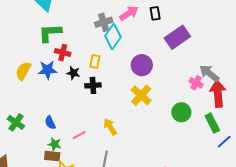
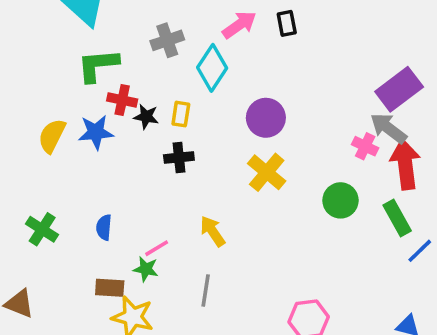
gray cross: (104, 22) -> (167, 40), moved
purple rectangle: (177, 37) -> (399, 89), moved
black star: (73, 73) -> (146, 117), moved
blue semicircle: (50, 123) -> (104, 227), turned 32
green star: (55, 144) -> (146, 269), moved

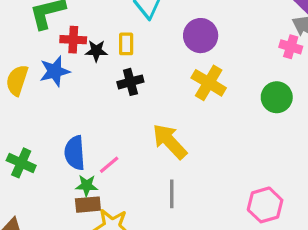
blue semicircle: (104, 227) -> (75, 153), size x1.5
yellow arrow: (213, 231) -> (170, 141), size x1.4
pink line: (157, 248) -> (109, 165), moved
green star: (146, 269) -> (87, 186), moved

